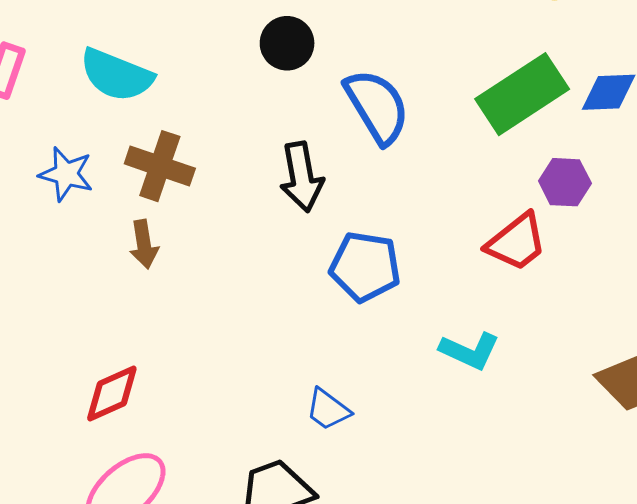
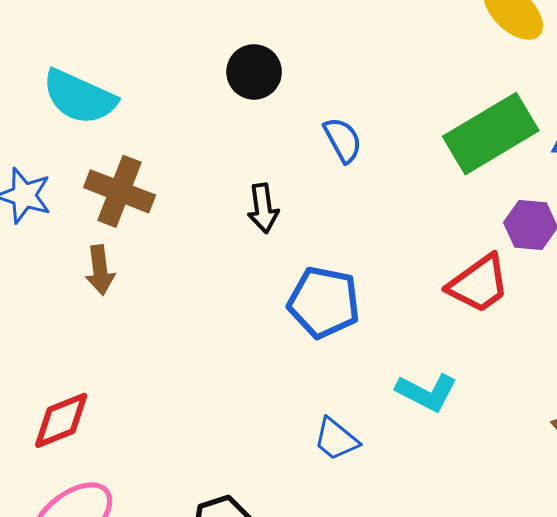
blue semicircle: (377, 106) -> (343, 140), size x0.6
black arrow: (302, 177) -> (263, 208), size x0.7
blue trapezoid: (328, 410) -> (336, 439), moved

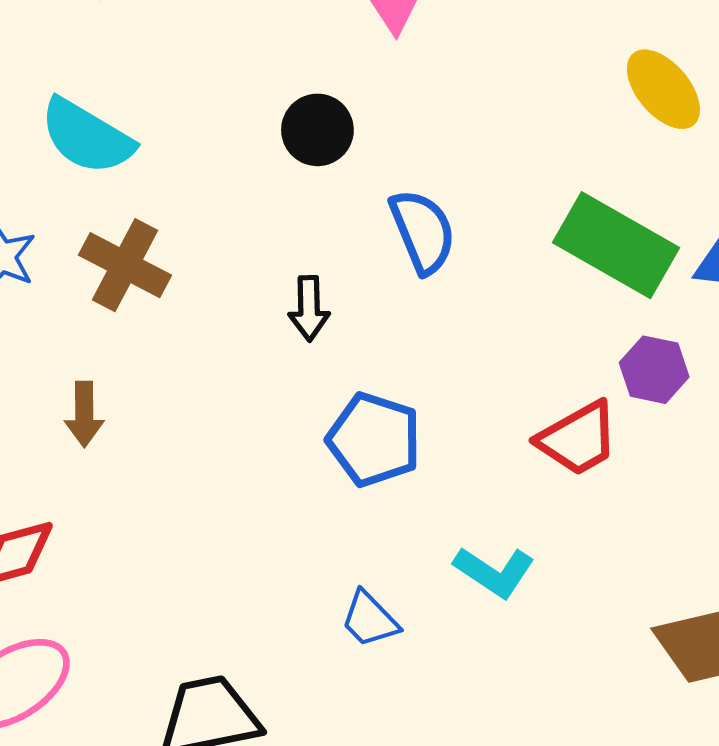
green rectangle: (491, 134) -> (616, 245), turned 54
blue semicircle: (343, 140) -> (423, 231), size x1.4
brown arrow: (100, 270) -> (84, 414), moved

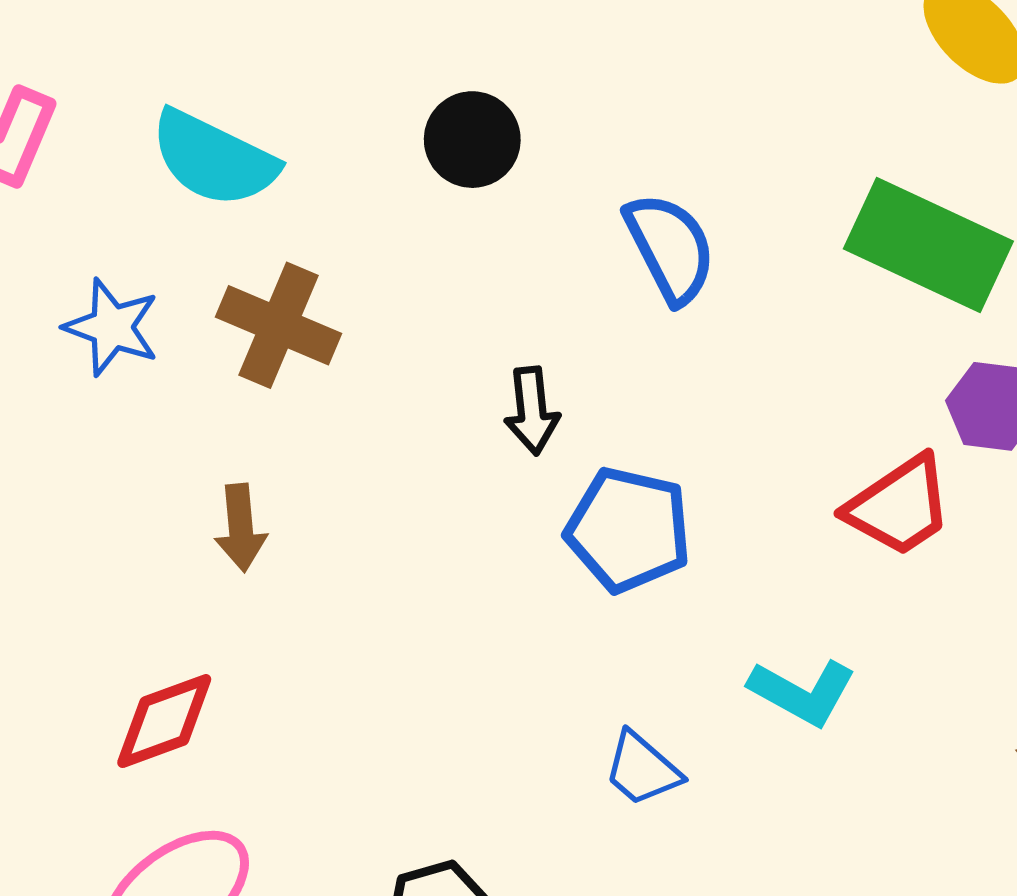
black circle: (317, 130) -> (472, 140), moved
black arrow: (309, 308) -> (532, 411), moved

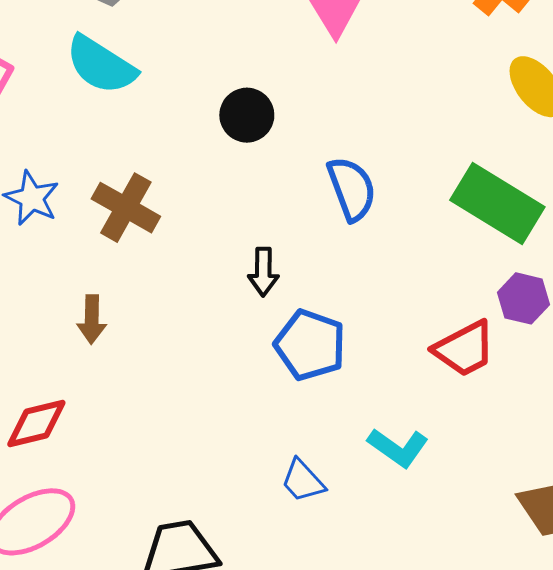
cyan semicircle: (214, 159) -> (101, 65), moved

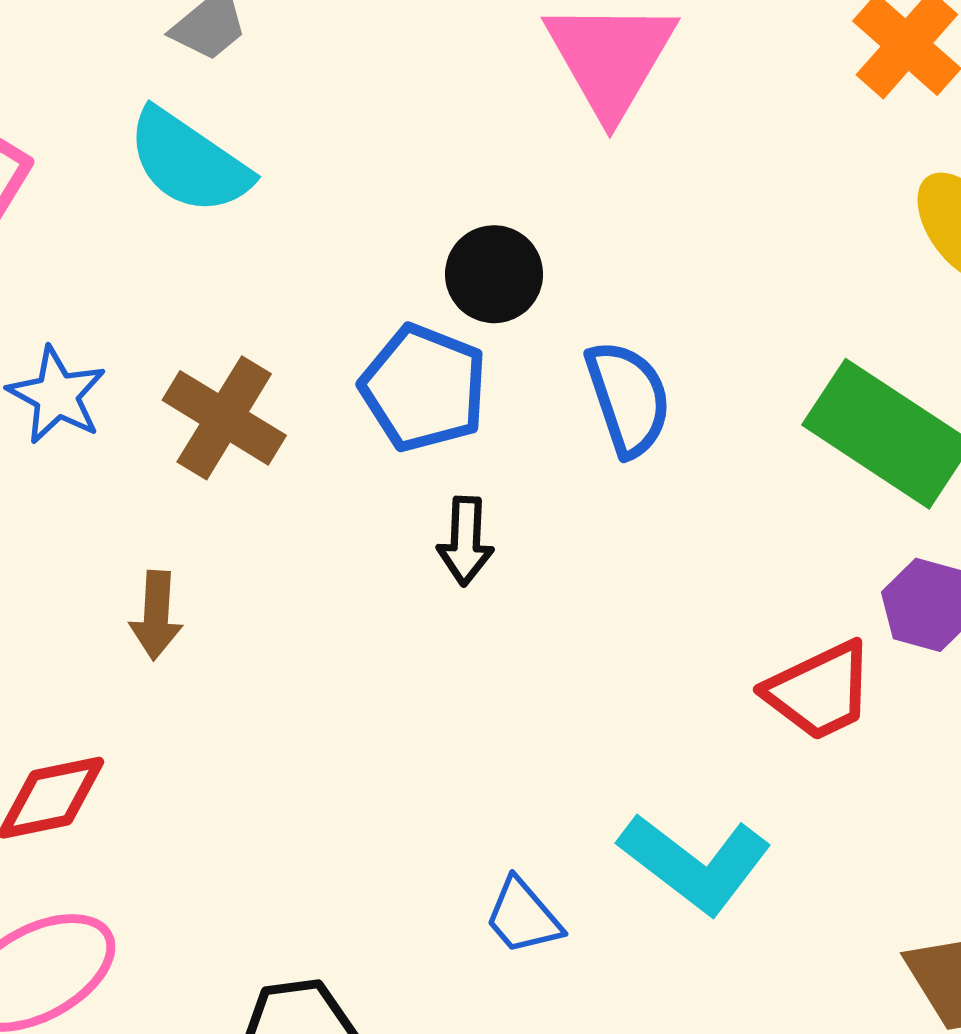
black circle: (247, 115) -> (494, 274), moved
blue pentagon: (310, 345) -> (424, 388), moved
cyan L-shape: (398, 448) -> (695, 863), size x1.4

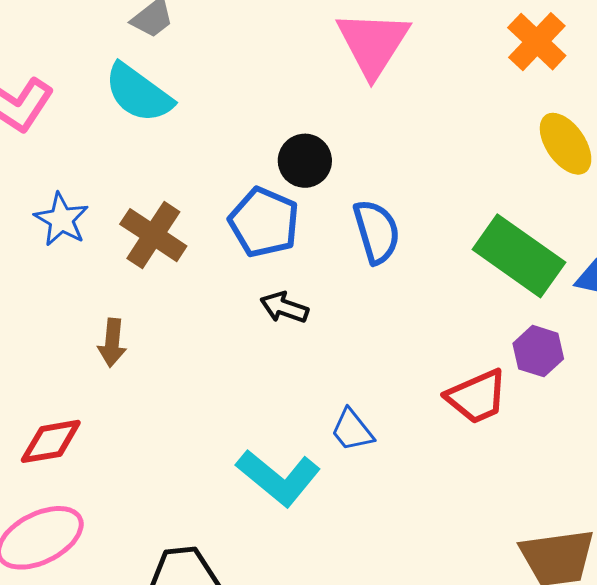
black arrow: (465, 541) -> (284, 307), turned 105
cyan L-shape: (695, 863) -> (278, 478), moved
blue trapezoid: (523, 917) -> (352, 430), moved

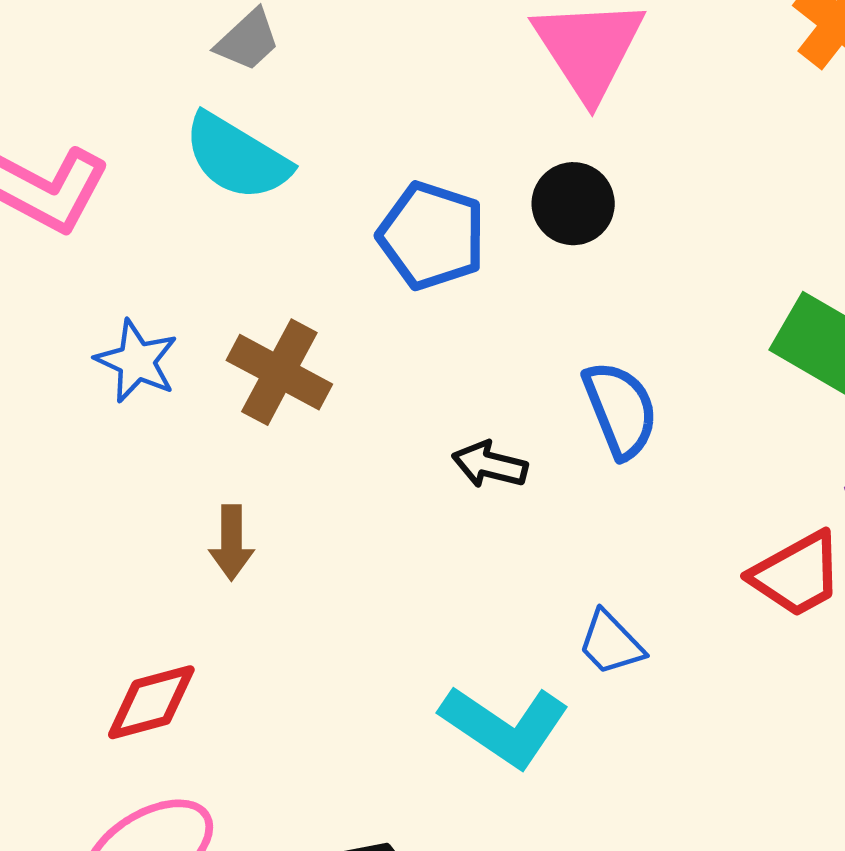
black circle: (305, 161) -> (573, 204), moved
blue pentagon: (264, 222) -> (432, 236), moved
blue semicircle: (377, 232) -> (620, 410), moved

